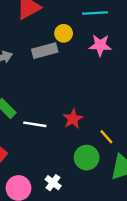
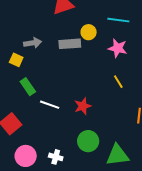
yellow line: (106, 137) -> (118, 82), moved
white cross: (53, 183) -> (56, 157), turned -32

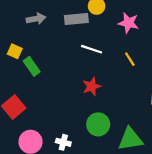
yellow square: (16, 60) -> (15, 51), moved
white line: (50, 105) -> (92, 49), moved

